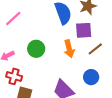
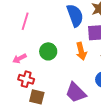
pink line: (13, 18) -> (25, 21), turned -30

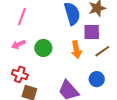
pink arrow: (19, 58) -> (18, 44), moved

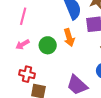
orange arrow: (76, 50) -> (69, 37), moved

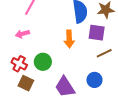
green circle: (48, 45) -> (43, 62), moved

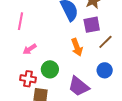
pink arrow: (22, 34) -> (30, 49), moved
orange arrow: (69, 39) -> (77, 47), moved

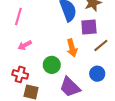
green circle: (50, 69) -> (52, 65), moved

